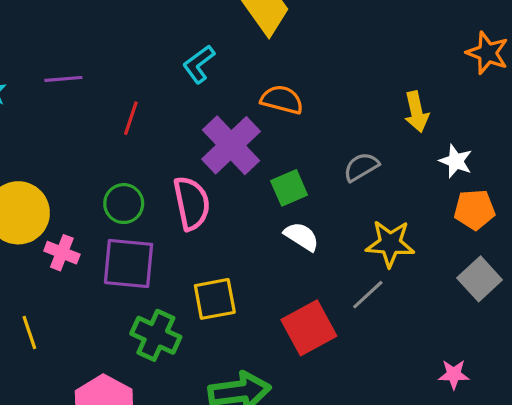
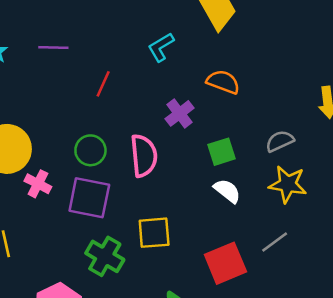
purple cross: (231, 145) -> (179, 113), size x0.6
yellow star: (390, 243) -> (288, 184), moved

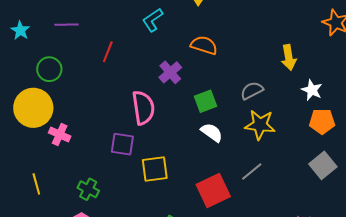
green circle: (90, 150) -> (49, 69), moved
purple square: (89, 198) -> (122, 144), moved, size x0.7
green cross: (105, 256) -> (88, 189), moved, size x0.7

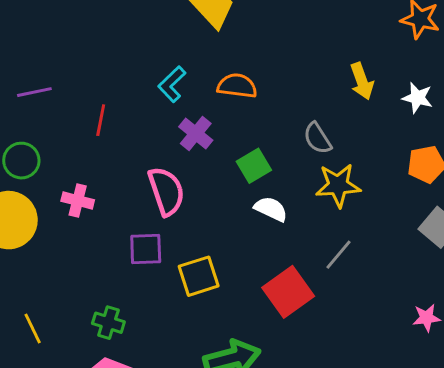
cyan L-shape: (153, 20) -> (172, 84), moved
gray semicircle: (252, 90) -> (317, 138), turned -85
white star: (312, 90) -> (417, 98), moved
pink cross: (60, 134) -> (78, 200), moved

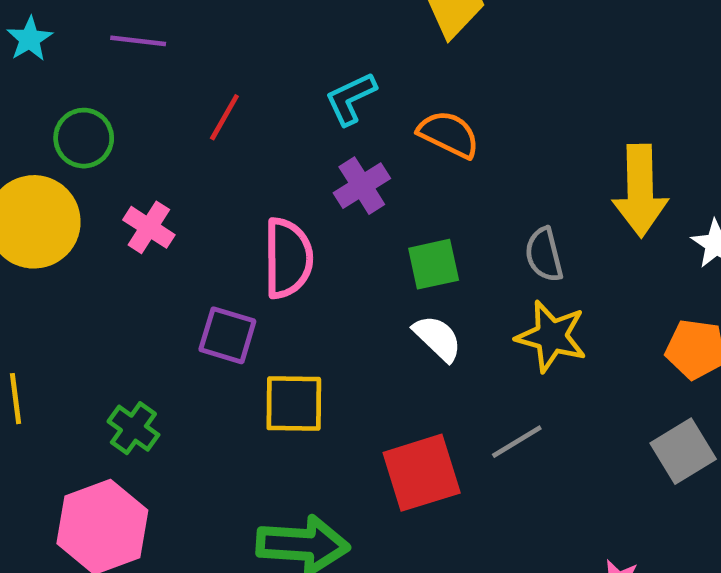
yellow arrow: (362, 81) -> (640, 191), size x1.5

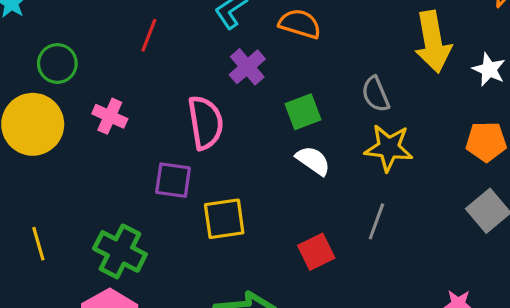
green cross: (133, 428) -> (120, 251), size x1.5
gray line: (517, 442) -> (376, 221), turned -30
red square: (422, 473) -> (316, 252), size x0.7

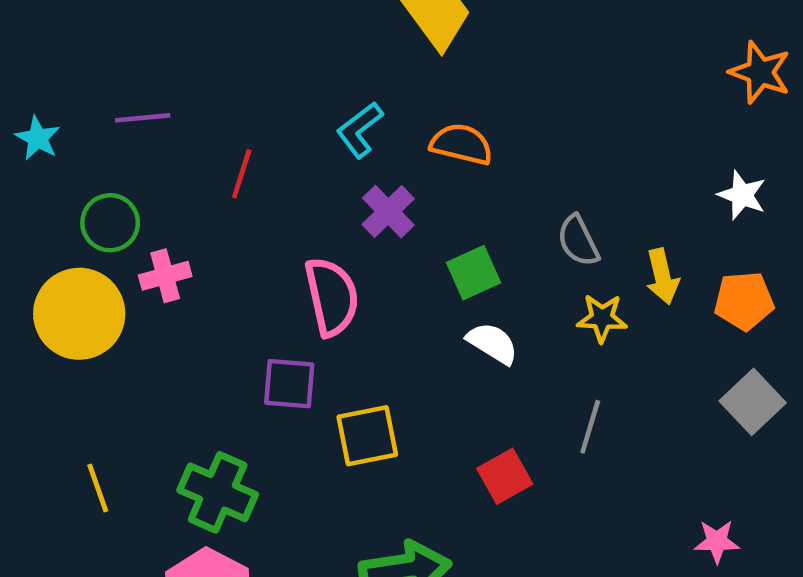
yellow arrow: (433, 42) -> (662, 277), moved, size x0.6
pink cross: (110, 116) -> (165, 276), moved, turned -36
yellow star: (389, 148) -> (602, 318), size x0.7

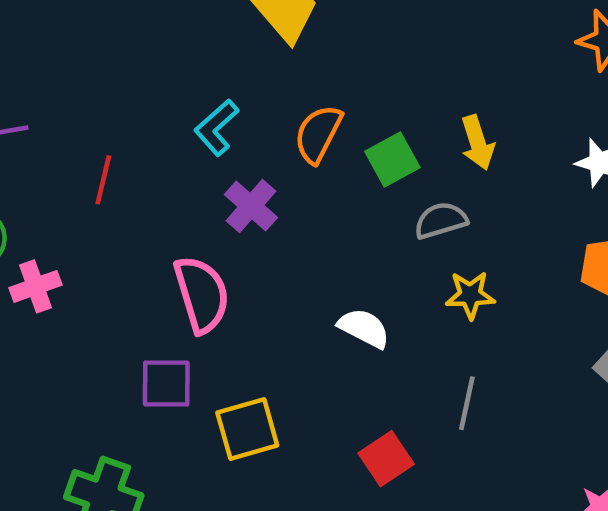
orange semicircle: (461, 144) -> (318, 134), turned -72
gray semicircle: (578, 241) -> (441, 220), turned 104
green square: (474, 273) -> (392, 160), moved
yellow arrow: (662, 277) -> (478, 143), moved

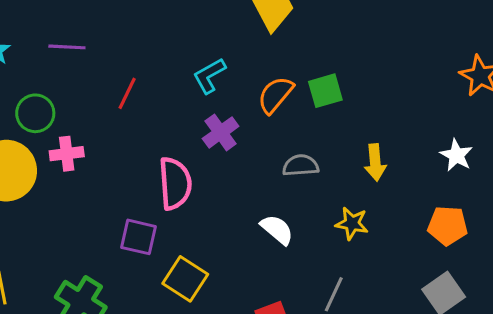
yellow arrow: (478, 143) -> (375, 162), moved
green square: (392, 160) -> (325, 91), moved
gray semicircle: (441, 220) -> (301, 165), moved
yellow square: (247, 429) -> (185, 279), turned 36

